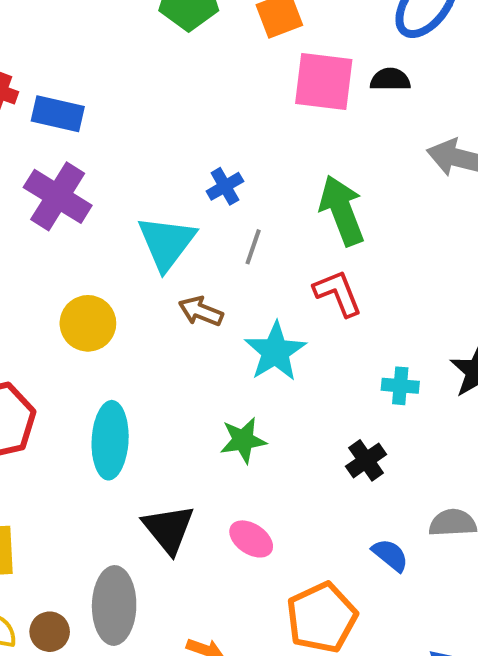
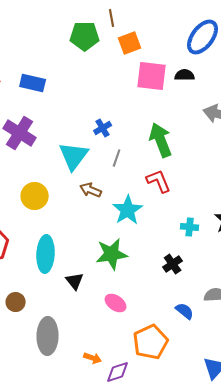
blue rectangle: (58, 114) -> (33, 83), moved
green star: (243, 440) -> (112, 254), size x1.4
black triangle: (169, 529) -> (75, 281), moved, size x0.7
brown circle: (50, 632) -> (16, 302), moved

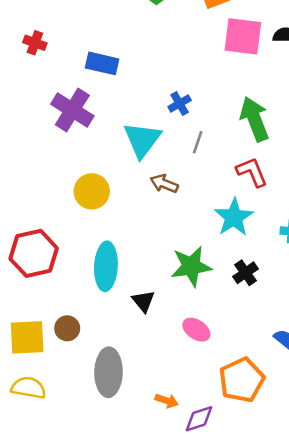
blue rectangle: (33, 83) -> (102, 63), moved
cyan star: (128, 210) -> (234, 217), moved
black cross: (173, 264) -> (245, 273), moved

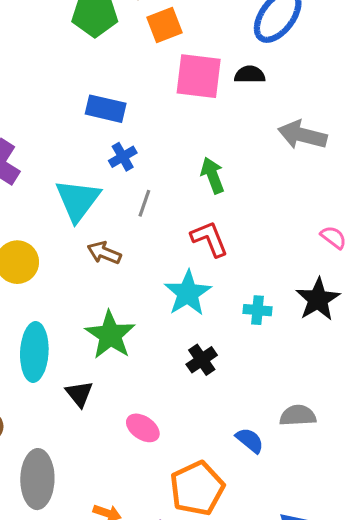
blue rectangle: (102, 63) -> (106, 109), moved
green arrow: (255, 119) -> (213, 175), size x0.7
green star: (191, 266) -> (110, 335), moved, turned -30

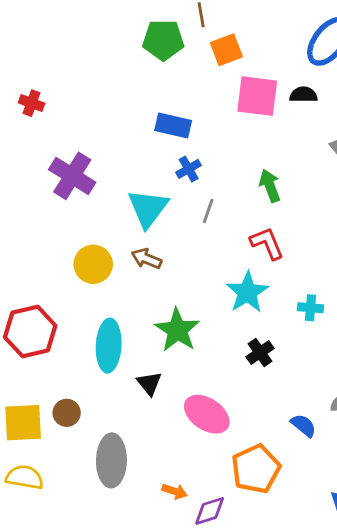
brown arrow: (104, 253) -> (146, 259), moved
pink ellipse: (143, 428) -> (207, 414), size x1.5

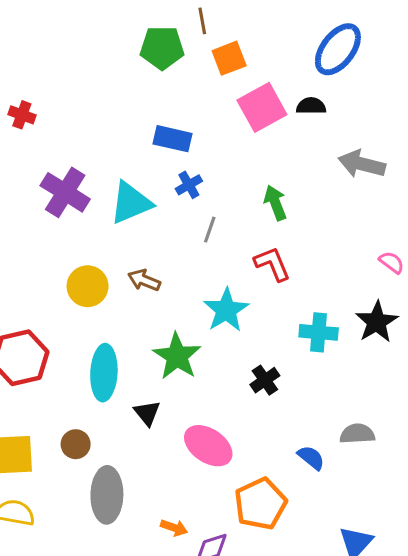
pink square: (257, 96) -> (262, 107), turned -36
cyan triangle: (148, 208) -> (131, 203), moved, turned 30
cyan star: (247, 292) -> (226, 310), moved
cyan cross: (310, 308) -> (319, 332), size x1.4
brown circle: (67, 413) -> (76, 444), moved

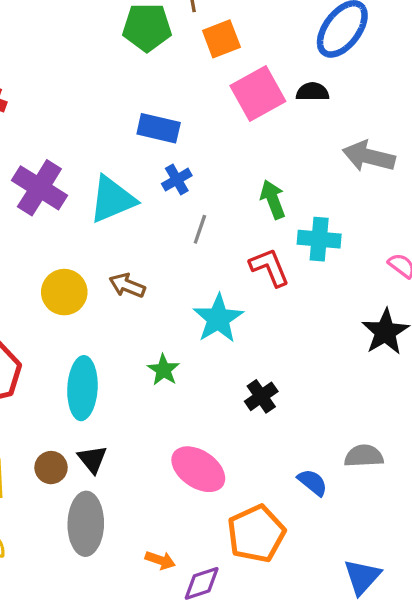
cyan cross: (319, 332) -> (319, 239), moved
green star: (177, 356) -> (164, 370), size x0.6
black triangle: (147, 413) -> (92, 459), moved

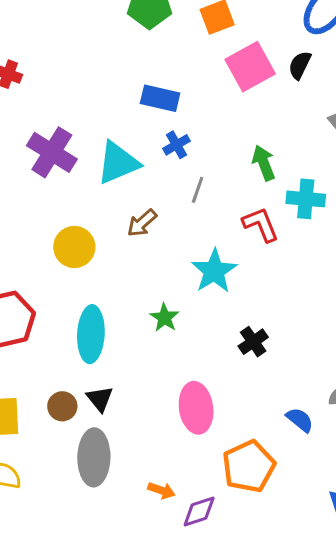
black semicircle: (312, 92) -> (300, 65), turned -64
brown arrow: (127, 285) -> (142, 223), moved, turned -64
pink ellipse: (198, 469) -> (196, 408), turned 48

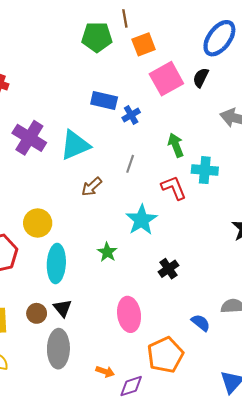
blue cross: (177, 145) -> (131, 115), moved
yellow circle: (74, 247) -> (38, 223), moved

